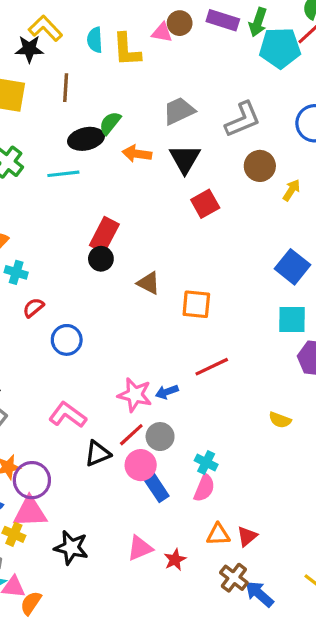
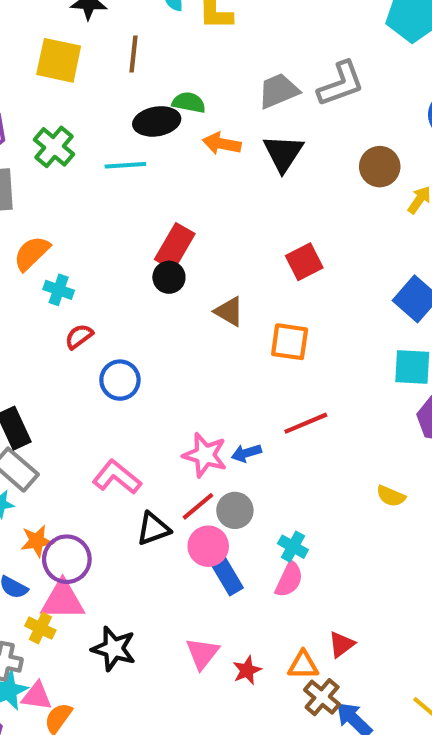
gray L-shape: (243, 119) -> (341, 84), moved
green semicircle: (110, 123) -> (189, 103), turned 60
red square: (205, 204) -> (304, 262), moved
orange triangle: (218, 534) -> (303, 665), moved
pink triangle: (140, 548) -> (202, 653), turned -32

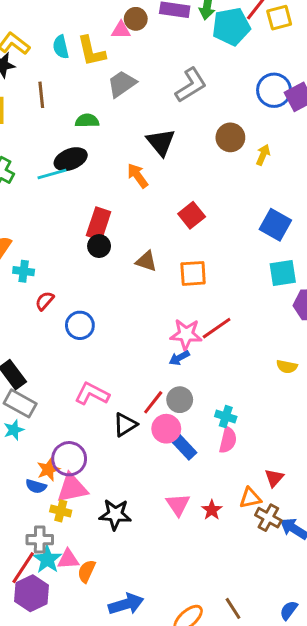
gray trapezoid: (278, 91) -> (122, 84), moved
black ellipse: (157, 121) -> (71, 159), moved
orange arrow: (222, 144) -> (138, 176), moved, turned 55
pink star: (205, 455) -> (186, 334), moved
orange star: (37, 541) -> (48, 469), moved

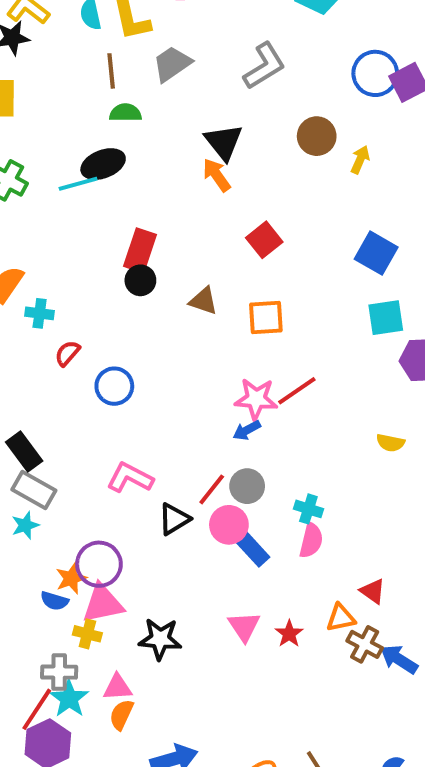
brown line: (41, 95) -> (111, 71), moved
orange arrow: (138, 176) -> (217, 175), moved
red triangle: (274, 478) -> (373, 591), turned -36
pink triangle: (68, 559) -> (117, 687), moved

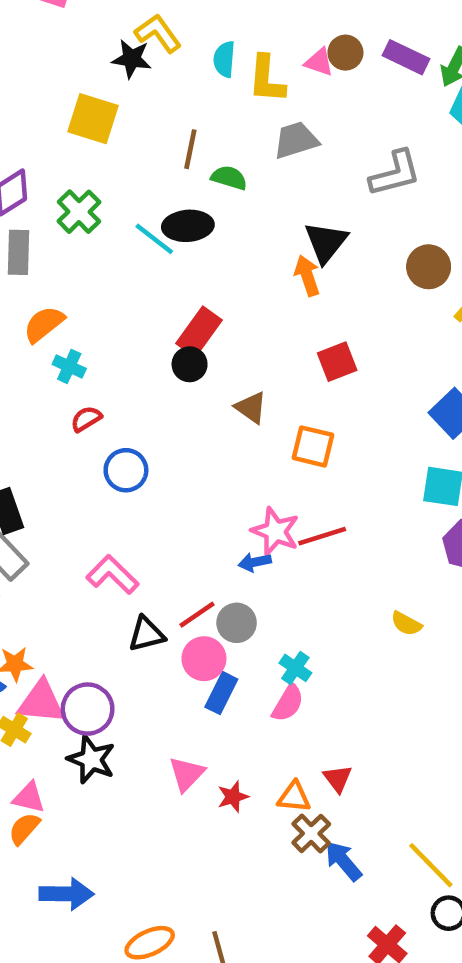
brown line: (111, 71) -> (190, 149), moved
cyan line: (78, 184) -> (154, 239), turned 36
blue rectangle: (253, 549) -> (221, 693), turned 52
purple circle: (99, 564) -> (88, 709), moved

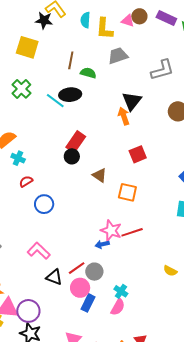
black triangle: (146, 634) -> (54, 277), turned 36

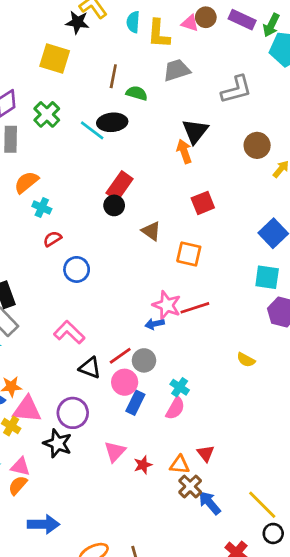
purple circle: (28, 311) -> (73, 413), moved

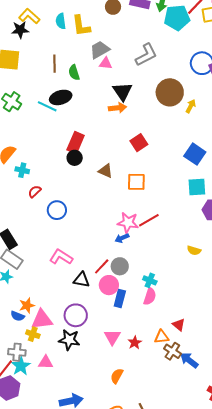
pink triangle: (190, 23) -> (106, 63), moved
green semicircle: (137, 93) -> (74, 72), turned -112
brown circle: (257, 145) -> (170, 92), size x1.4
orange arrow: (184, 151) -> (118, 108), turned 114
orange semicircle: (18, 485) -> (117, 376), moved

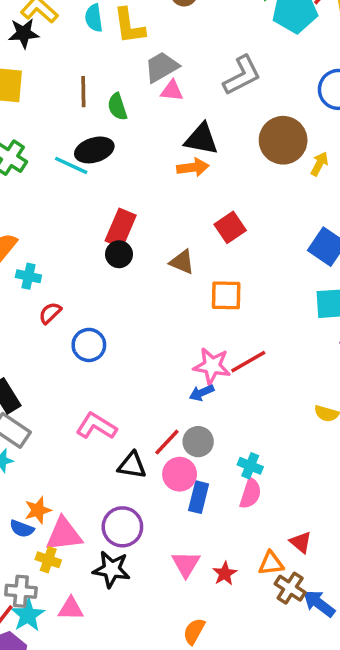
black triangle: (122, 91) -> (201, 139), turned -45
brown triangle: (106, 171) -> (182, 262), moved

